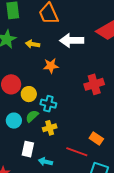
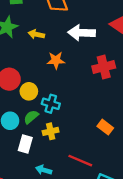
red cross: (94, 84) -> (104, 67), moved
orange rectangle: (96, 138) -> (105, 127), moved
white rectangle: (28, 149) -> (25, 144), moved

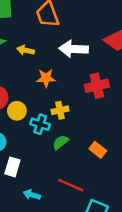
green semicircle: (31, 117) -> (60, 142), moved
yellow cross: (51, 131) -> (60, 110), moved

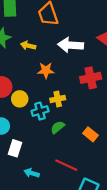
cyan cross: (40, 124) -> (40, 111), turned -35

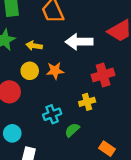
yellow circle: (20, 99) -> (30, 71), moved
yellow cross: (58, 99) -> (87, 102), moved
orange rectangle: (90, 134) -> (107, 149), moved

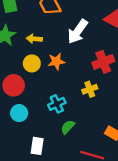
white arrow: (79, 42) -> (78, 32), turned -50
green semicircle: (72, 130) -> (68, 127), moved
cyan circle: (12, 133) -> (19, 113), moved

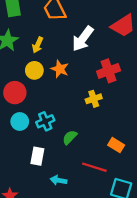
yellow arrow: (34, 39) -> (38, 45), turned -72
orange star: (56, 61) -> (60, 69), turned 30
cyan cross: (57, 104) -> (45, 121), moved

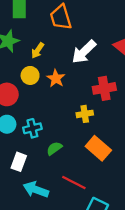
orange rectangle: (116, 145) -> (98, 148), moved, size x1.5
cyan arrow: (58, 180) -> (36, 190), size x1.5

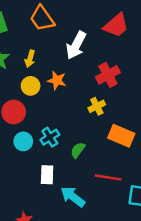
cyan arrow: (36, 190) -> (73, 197), turned 35

